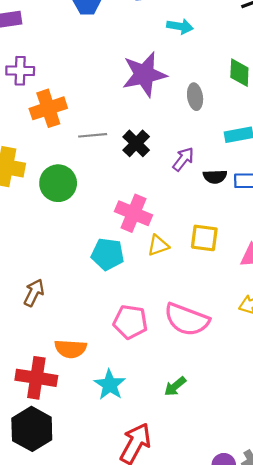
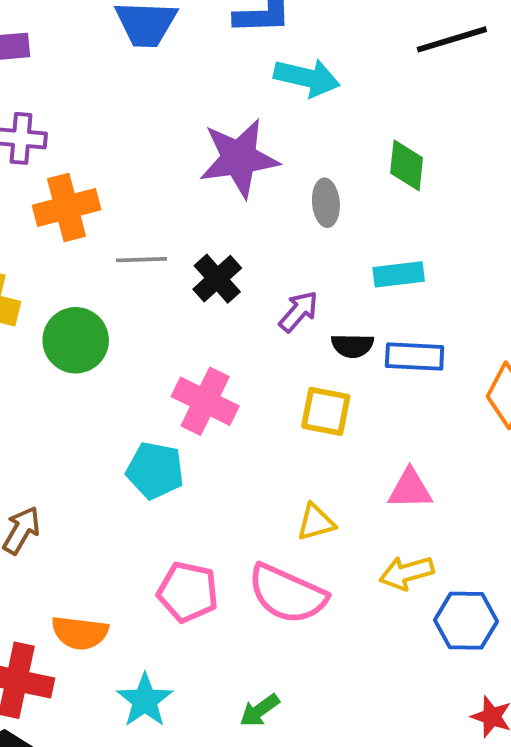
cyan arrow: (180, 26) -> (307, 78), size x1.4
yellow square: (204, 238) -> (326, 411), moved
yellow triangle: (158, 245) -> (316, 522), moved

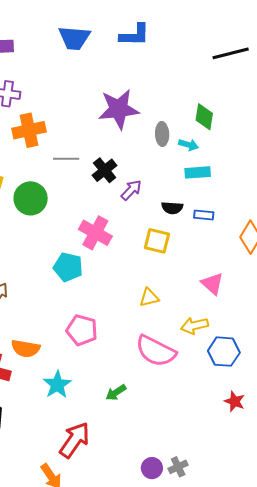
cyan arrow: (307, 78) -> (188, 145), moved, size x0.6
purple arrow: (298, 311) -> (131, 190), moved
blue rectangle: (415, 357) -> (204, 215), size x0.7
pink triangle: (410, 489) -> (212, 284), moved, turned 40
pink semicircle: (287, 594) -> (156, 351), moved

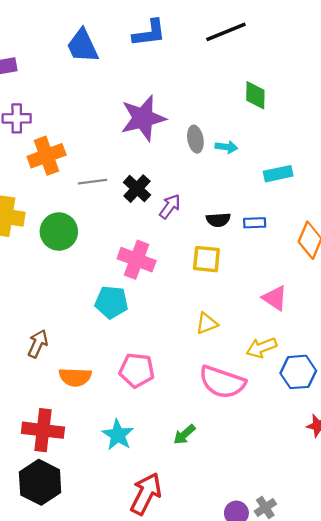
blue trapezoid: (74, 38) -> (82, 46), turned 68
black line: (231, 53) -> (226, 32), moved
green diamond: (204, 117) -> (255, 95), moved
cyan rectangle: (198, 172) -> (278, 174), moved
orange semicircle: (26, 348) -> (75, 377), moved

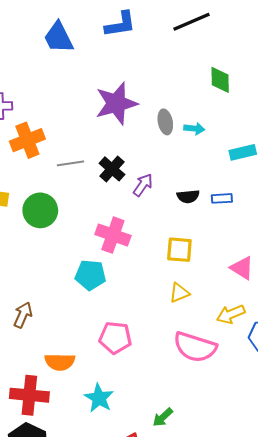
yellow square: (206, 259) -> (179, 250), moved
orange semicircle: (75, 377) -> (60, 362), moved
green arrow: (184, 434) -> (163, 417), moved

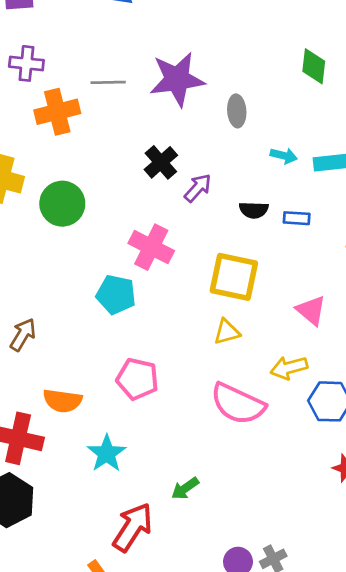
cyan arrow: (194, 129) -> (284, 156), moved
gray line: (70, 163) -> (108, 82), moved
yellow square: (179, 250) -> (234, 277), size x1.4

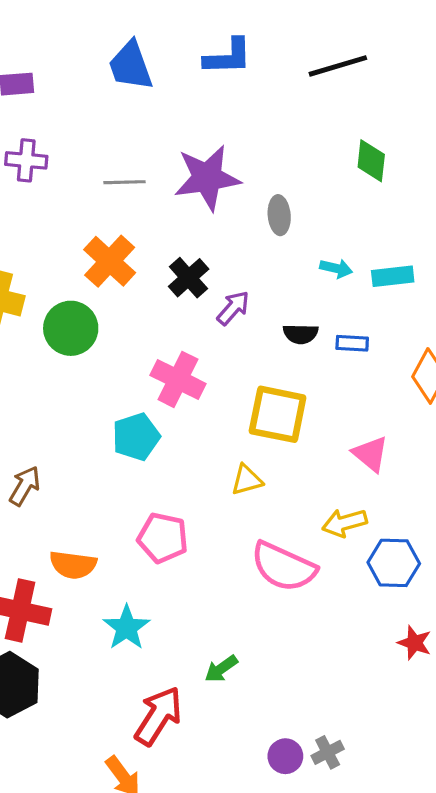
orange cross: (57, 112) -> (110, 261), moved, turned -33
cyan pentagon: (116, 294) -> (136, 437), turned -30
yellow triangle: (227, 332) -> (247, 480), moved

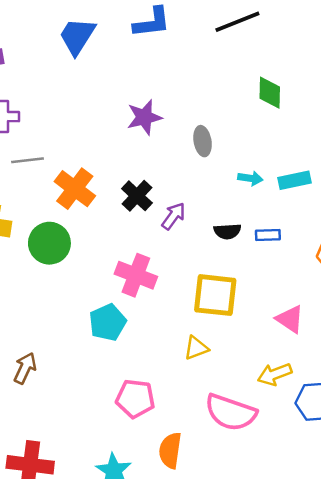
blue trapezoid: (131, 66) -> (77, 36), turned 57
purple star: (207, 178) -> (144, 117), size x0.7
gray line: (124, 182) -> (28, 160), moved
orange semicircle: (73, 565) -> (170, 450), moved, turned 96

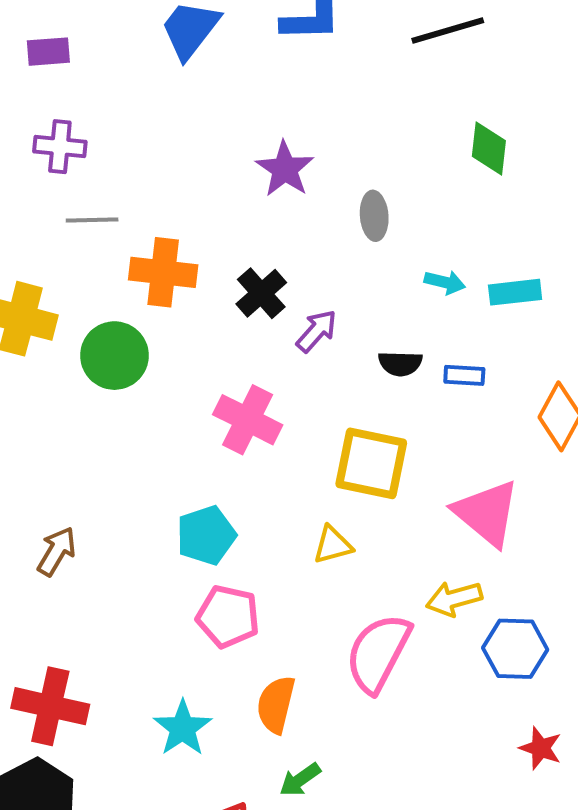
purple star: (144, 117) -> (285, 169), turned -30
orange cross: (75, 189) -> (163, 272), turned -36
pink triangle: (290, 319) -> (487, 513), size x1.5
cyan pentagon: (108, 322) -> (206, 535), moved
pink semicircle: (231, 412) -> (378, 653), turned 93

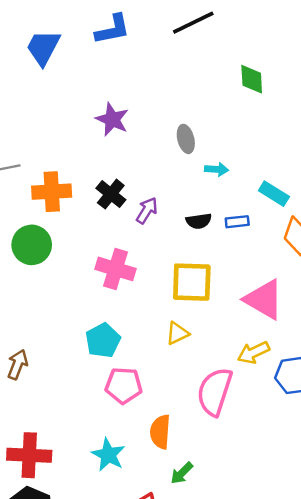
green diamond: (489, 148) -> (252, 79), moved
gray ellipse: (374, 216) -> (186, 139), moved
cyan rectangle: (515, 292) -> (274, 194), moved, turned 48

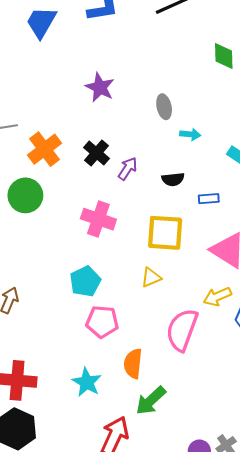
orange cross: (52, 192) -> (45, 149), turned -36
blue rectangle: (237, 222) -> (209, 199), moved
green arrow: (182, 473) -> (151, 401), size x1.5

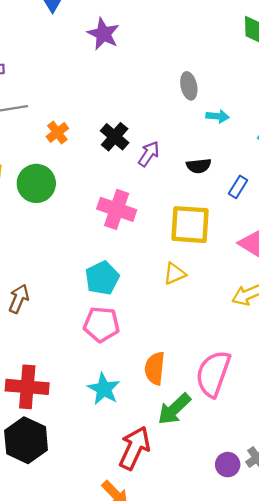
purple star: (100, 87) -> (103, 34), moved
orange cross: (45, 149) -> (57, 133), size x0.6
blue rectangle: (209, 199) -> (238, 187), turned -54
pink pentagon: (102, 322) -> (101, 324), moved
pink semicircle: (182, 330) -> (213, 374), moved

